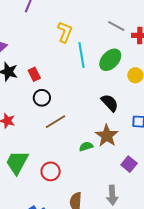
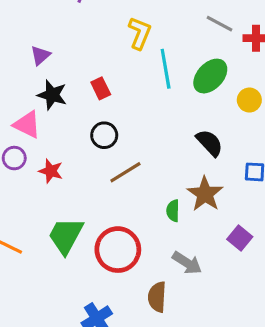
red rectangle: (34, 74) -> (101, 88), moved
green semicircle: (86, 146) -> (173, 211), turned -72
red circle: (51, 171) -> (118, 250), size x1.5
gray arrow: (112, 195) -> (187, 263), moved, turned -54

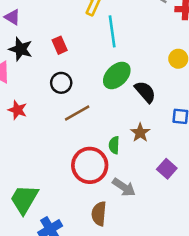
purple triangle: (40, 55) -> (12, 17), turned -49
green ellipse: (210, 76) -> (117, 75), moved
brown star: (205, 194) -> (140, 133), size x0.7
green trapezoid: (66, 236) -> (24, 199), moved
red circle: (118, 250) -> (90, 165), moved

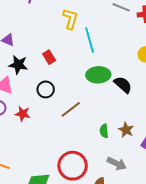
green ellipse: (117, 75) -> (98, 75), turned 50
black circle: (61, 83) -> (46, 89), moved
brown star: (140, 133) -> (126, 130), moved
red circle: (90, 165) -> (73, 166), moved

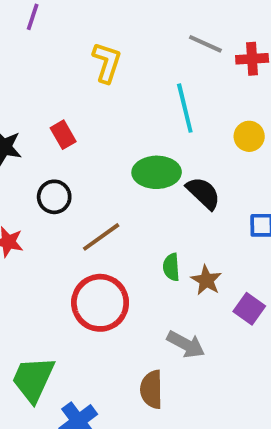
cyan line: (90, 40) -> (185, 108), moved
green semicircle: (104, 131) -> (171, 267), moved
red circle: (73, 166) -> (100, 303), moved

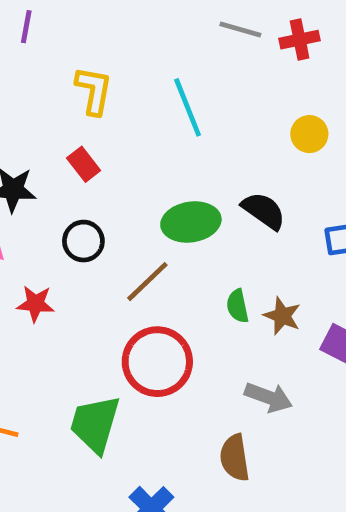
yellow L-shape: (107, 62) -> (94, 91), moved
cyan line: (185, 108) -> (188, 107), moved
green ellipse: (157, 172) -> (191, 222), moved
green trapezoid: (33, 379) -> (95, 424), moved

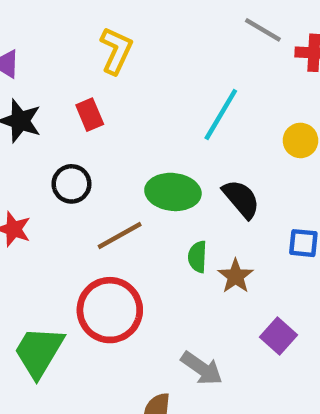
cyan line: (188, 107) -> (221, 115), moved, turned 38
green semicircle: (238, 306) -> (198, 257), moved
brown star: (282, 316) -> (236, 276), moved

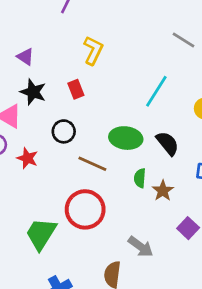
brown line: (120, 235) -> (92, 164), turned 52

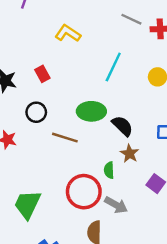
yellow L-shape: (93, 50) -> (68, 33), moved, turned -75
black semicircle: (167, 143) -> (122, 126), moved
green semicircle: (140, 178) -> (109, 170), moved
red circle: (85, 209) -> (84, 192), moved

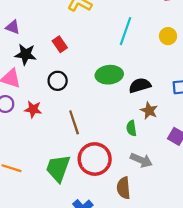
black semicircle: (122, 126) -> (140, 85), turned -55
brown line: (65, 138) -> (74, 122), moved, turned 60
red circle: (84, 192) -> (95, 159), moved

